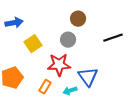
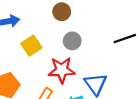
brown circle: (78, 19) -> (62, 12), moved

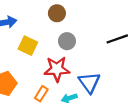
yellow square: (31, 46) -> (28, 46), turned -30

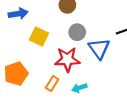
blue triangle: (89, 82) -> (99, 49), moved

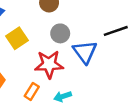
yellow square: (39, 37) -> (17, 38), turned 30

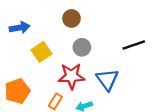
blue triangle: (85, 52) -> (107, 80), moved

